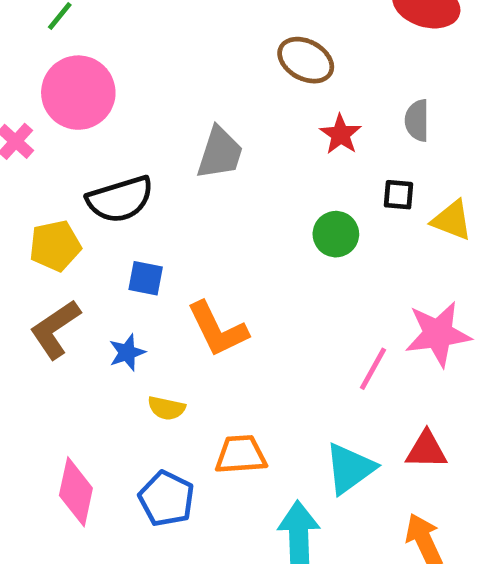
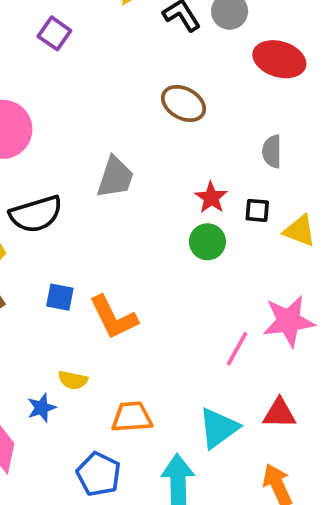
red star: (341, 134) -> (211, 198), moved
blue square: (146, 278) -> (60, 297), moved
blue star: (127, 352) -> (41, 408), moved
blue pentagon: (166, 499) -> (99, 474), moved

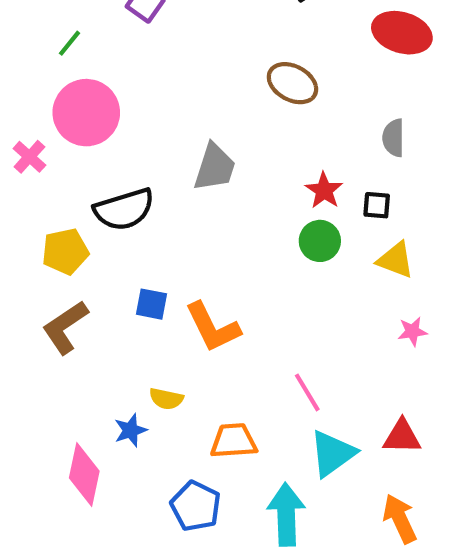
yellow triangle: (300, 231) -> (396, 260), moved
pink star: (289, 321) -> (412, 331), size x0.5
pink line: (237, 349) -> (307, 392), moved, turned -60

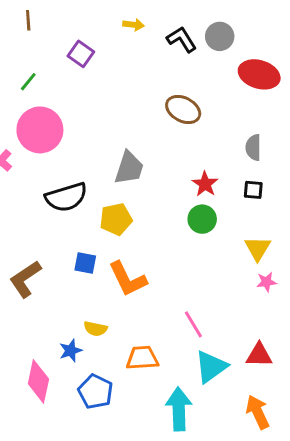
black square: (377, 205) -> (253, 190), moved
yellow pentagon: (65, 251) -> (116, 219), moved
yellow triangle: (396, 260) -> (258, 248), moved, turned 40
blue pentagon: (196, 506) -> (95, 392), moved

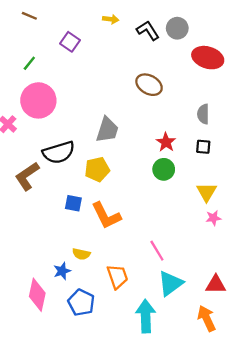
brown line: (28, 20) -> (29, 16), turned -63
brown L-shape: (25, 279) -> (27, 176), moved
red triangle: (259, 355) -> (216, 285), moved
orange trapezoid: (142, 358) -> (117, 277), turned 75

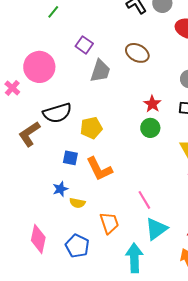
purple square: (70, 42) -> (84, 45), moved
green line: (29, 63) -> (53, 12), moved
gray trapezoid: (107, 130) -> (100, 71), moved
blue star: (62, 271) -> (60, 189), moved

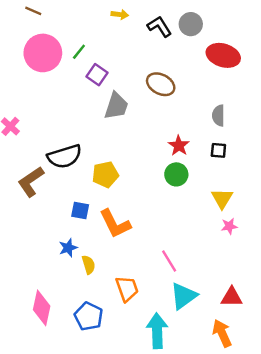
green line: (53, 12) -> (79, 52), moved
pink circle: (39, 67) -> (43, 53), moved
yellow semicircle: (77, 203) -> (89, 265), turned -119

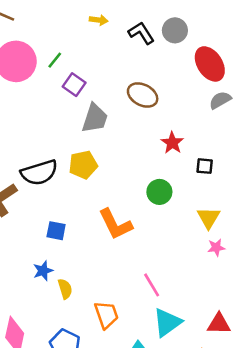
red ellipse: (223, 55) -> (210, 64), turned 40
gray semicircle: (218, 116) -> (220, 100), moved, turned 60
red star: (179, 146) -> (172, 143), moved
yellow pentagon: (105, 174) -> (83, 165), moved
orange L-shape: (115, 224) -> (115, 224), moved

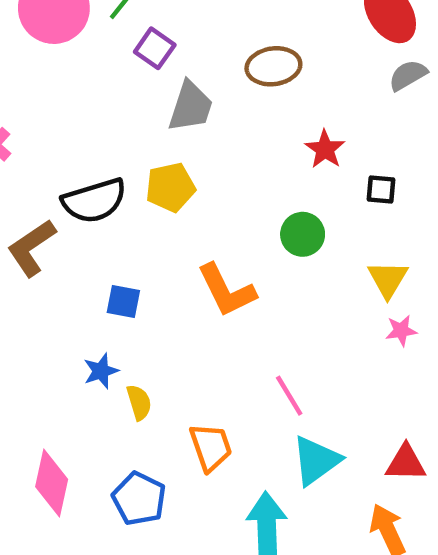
brown ellipse: (143, 95) -> (273, 66), turned -36

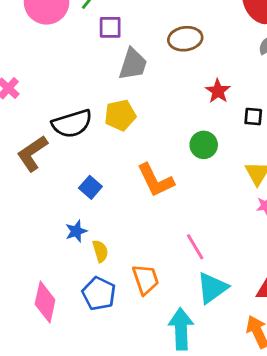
purple square: (155, 48) -> (110, 27), turned -35
blue square: (123, 302) -> (90, 187), turned 30
blue pentagon: (139, 499) -> (99, 294), moved

